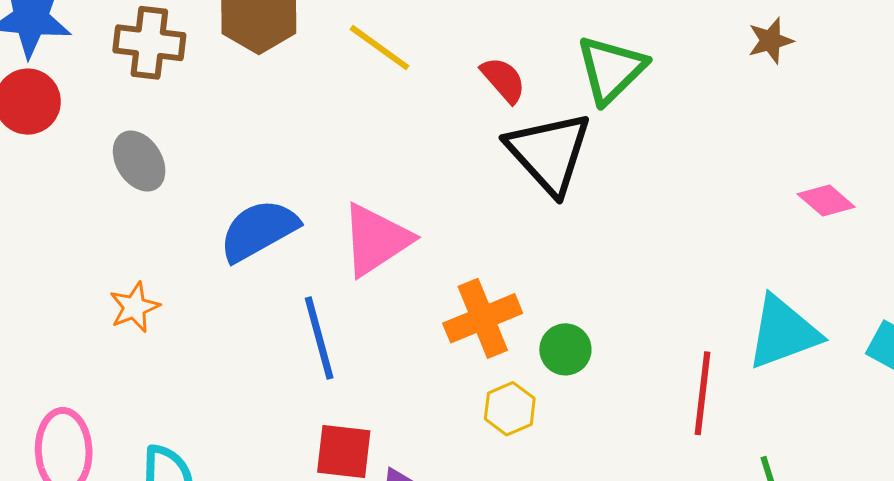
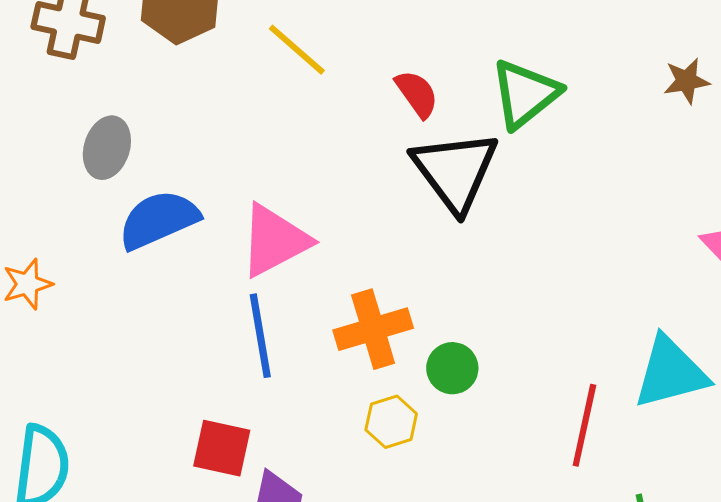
gray ellipse: (139, 161) -> (107, 148), moved, turned 44
blue line: (319, 338) -> (260, 336), moved

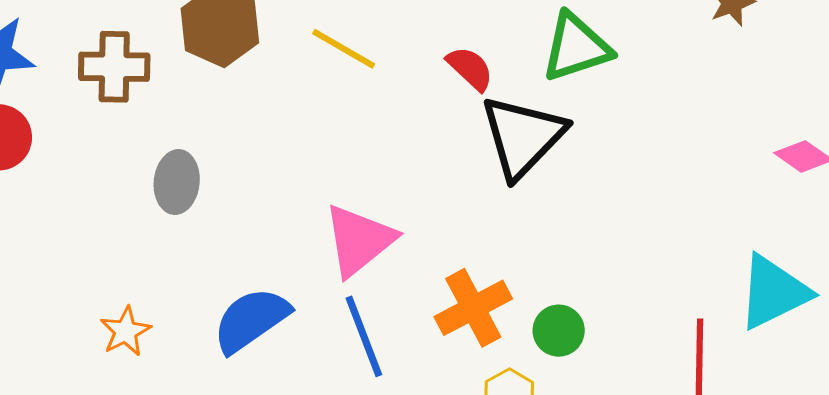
green triangle: (525, 94) -> (576, 47), turned 32
black triangle: (455, 171) -> (523, 137), turned 32
blue semicircle: (159, 220) -> (251, 320), moved

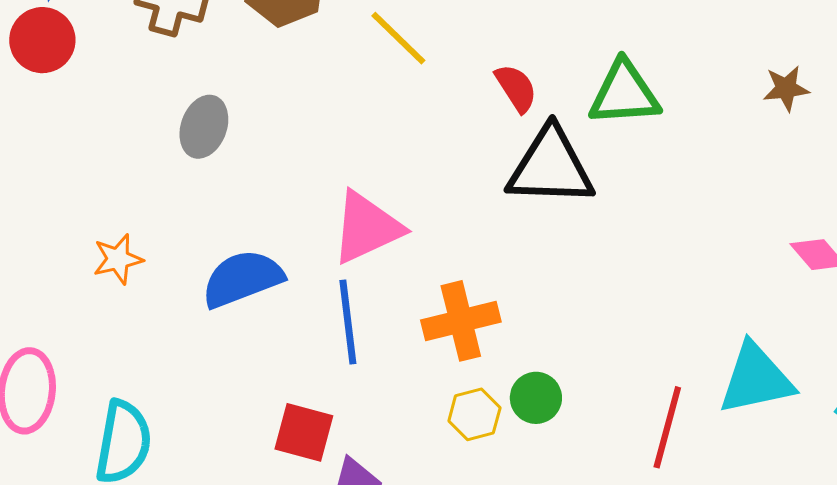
black triangle: (523, 137) -> (551, 167), turned 34
green circle: (559, 331) -> (536, 398), moved

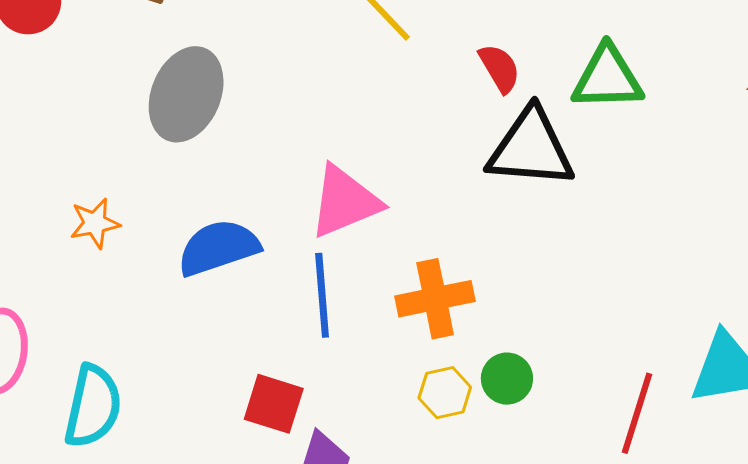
gray ellipse: (204, 127) -> (186, 94), size x1.5

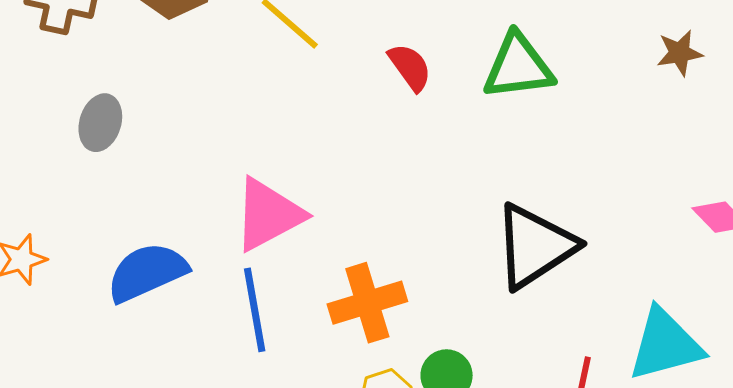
gray ellipse: (186, 94) -> (100, 123), size x0.6
black triangle: (531, 148) -> (535, 246), moved, turned -32

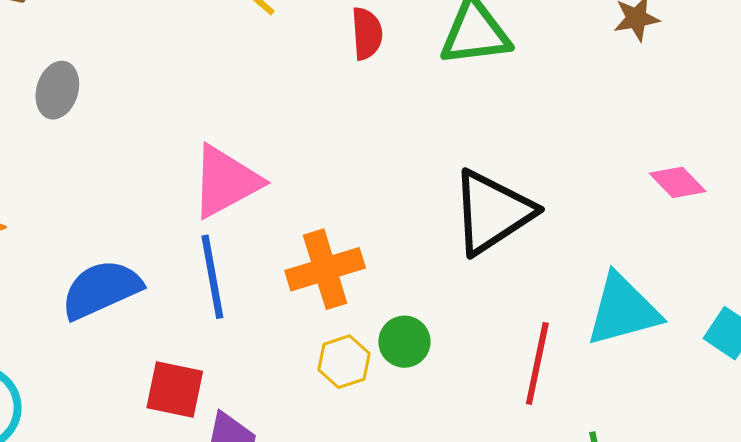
red semicircle: (410, 67) -> (367, 33), turned 32
blue semicircle: (147, 272) -> (101, 289), moved

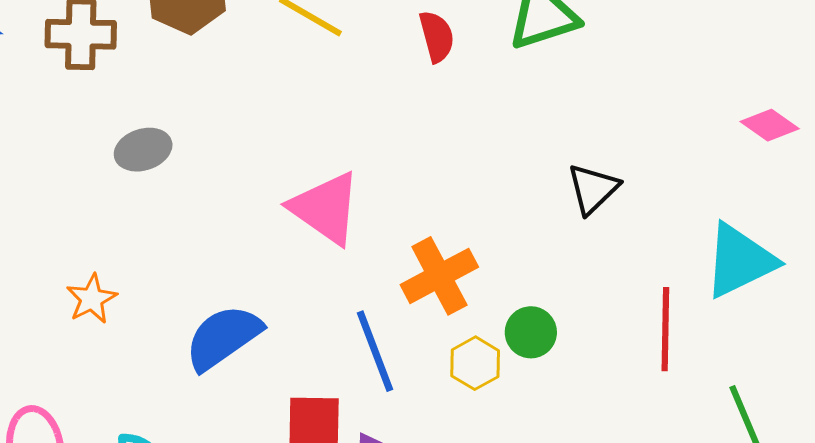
gray ellipse: (57, 90) -> (143, 150), turned 66
pink triangle: (226, 181) -> (325, 208), turned -46
black triangle: (492, 212) -> (593, 189), size x0.6
blue line: (212, 277) -> (375, 351), moved

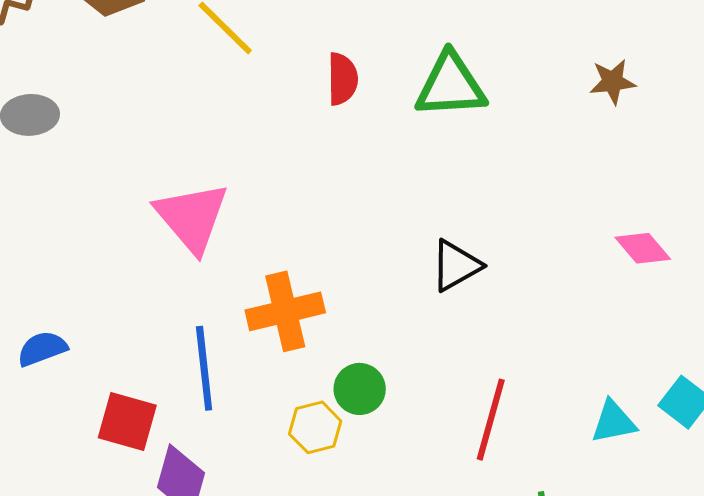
cyan triangle: (740, 261) -> (614, 422), moved, size x0.6
blue semicircle: (223, 337) -> (42, 349), moved, size x0.6
yellow hexagon: (475, 363) -> (315, 427), moved

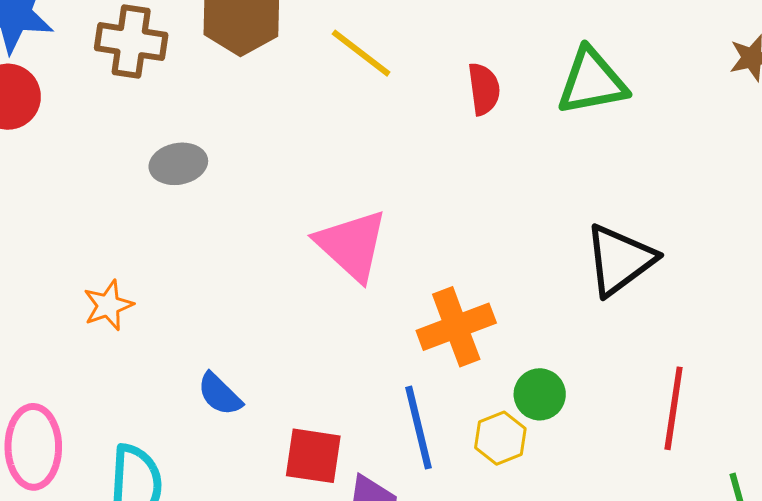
black triangle: (456, 266) -> (620, 260), size x1.4
blue semicircle: (42, 349) -> (220, 394), turned -108
blue line: (204, 368) -> (418, 428), moved

